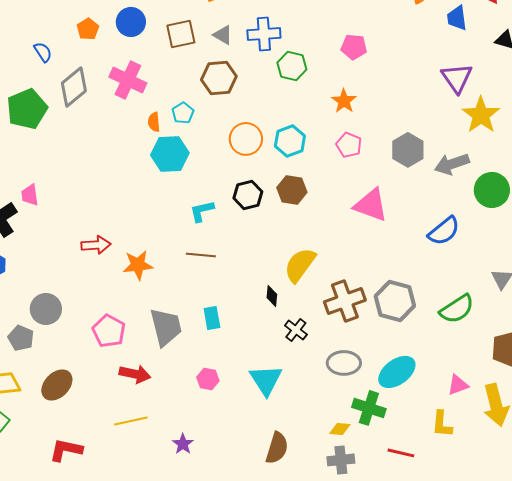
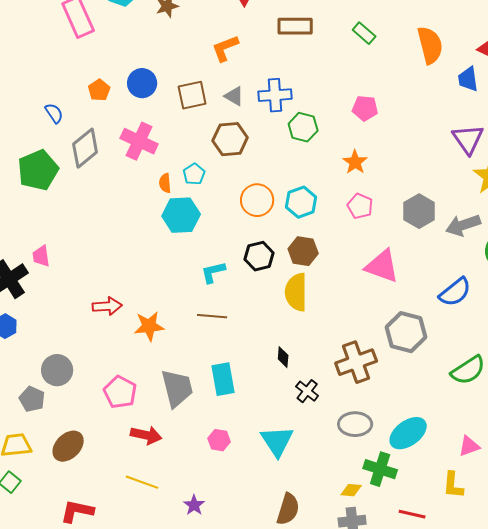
yellow semicircle: (300, 265) -> (296, 292), moved, turned -36
gray hexagon: (395, 301) -> (406, 332), moved
cyan rectangle: (212, 318) -> (223, 379), size x1.4
yellow line: (131, 421) -> (142, 482), turned 32

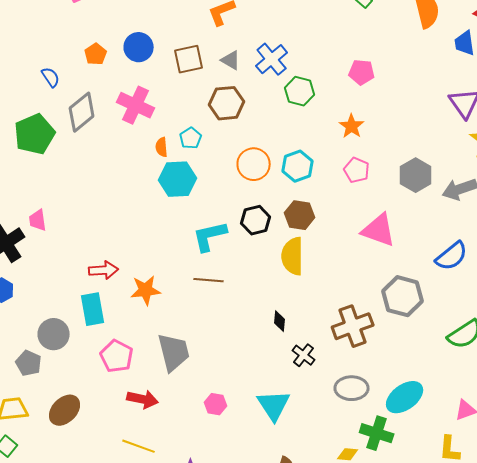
blue cross: (275, 95) -> (272, 59), turned -36
cyan L-shape: (213, 272) -> (210, 236), size x1.4
cyan rectangle: (223, 379) -> (93, 309), moved

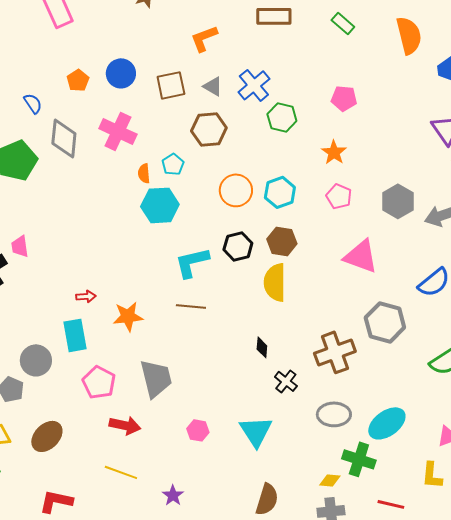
gray diamond: (82, 112) -> (64, 138), turned -45
red arrow: (104, 270) -> (86, 296), size x0.7

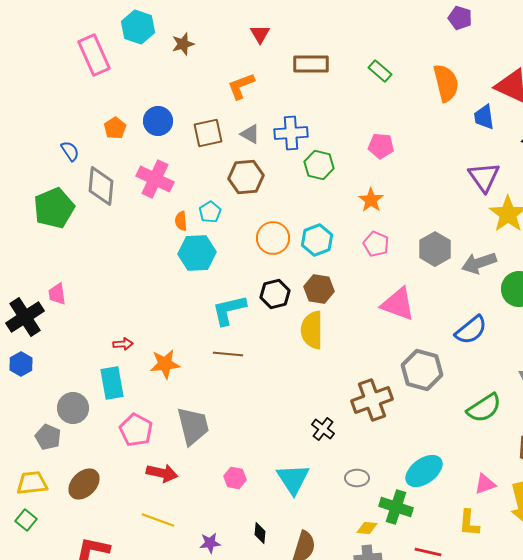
blue cross: (254, 85) -> (291, 133), turned 36
black diamond: (262, 347) -> (260, 533), moved
gray ellipse: (334, 414) -> (357, 478), moved, size x0.7
purple star: (173, 495) -> (210, 543), turned 30

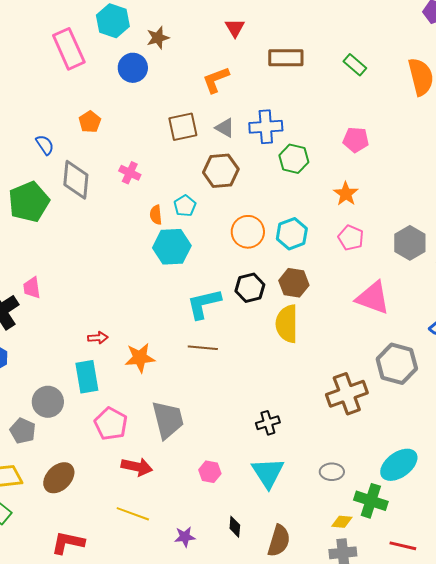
blue circle: (158, 121) -> (133, 68), moved
pink cross: (155, 179) -> (130, 173), size x0.6
black cross: (323, 429) -> (268, 423), moved, turned 35

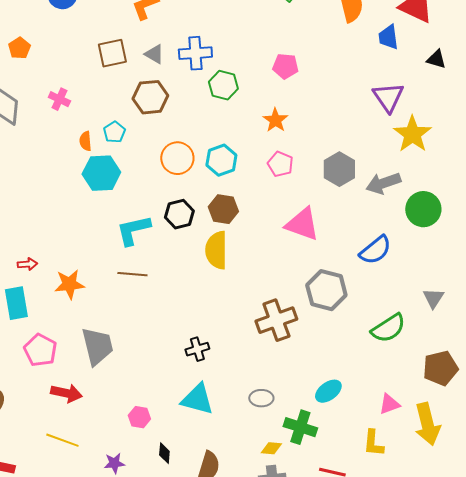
cyan ellipse: (399, 465) -> (328, 391), size x0.7
pink hexagon: (210, 472) -> (139, 417), moved
cyan triangle: (268, 473) -> (197, 399), turned -42

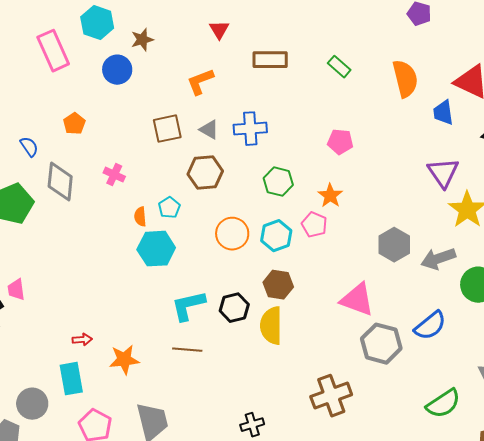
green hexagon: (223, 85) -> (278, 182), moved
pink pentagon: (280, 164) -> (314, 225), moved
black hexagon: (179, 214) -> (234, 308), moved
gray hexagon: (326, 290) -> (381, 344), moved

